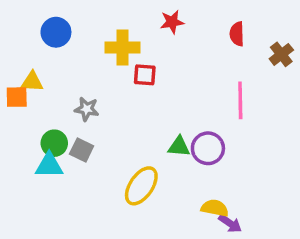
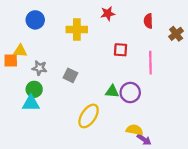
red square: (145, 75) -> (121, 50), moved
gray star: (87, 109) -> (39, 68), moved
gray square: (82, 150) -> (70, 75), moved

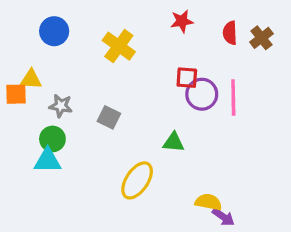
red star: (108, 14) -> (182, 21), moved
yellow cross: (77, 30) -> (119, 46), turned 36
brown cross: (176, 34) -> (261, 38), moved
purple circle: (130, 92) -> (202, 94), moved

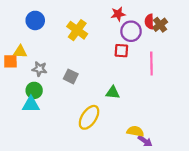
brown cross: (261, 38) -> (160, 25), moved
purple circle: (202, 94) -> (131, 31), moved

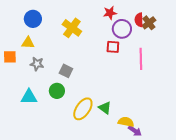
yellow triangle: (20, 52) -> (28, 43), moved
green circle: (34, 90) -> (57, 91), moved
green triangle: (113, 93) -> (105, 108), moved, turned 32

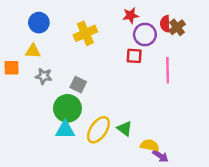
yellow cross: (72, 28) -> (85, 33), turned 30
green circle: (57, 91) -> (67, 108), size x1.5
cyan triangle: (29, 97) -> (65, 130), moved

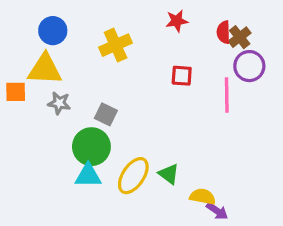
purple circle: (145, 34) -> (249, 66), moved
yellow triangle: (33, 51) -> (45, 69), size x1.6

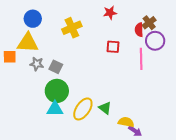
red semicircle: (224, 32) -> (139, 30), moved
gray square: (106, 114) -> (56, 67), moved

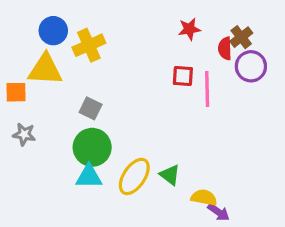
red star: (110, 13) -> (189, 29), moved
yellow cross: (72, 28) -> (89, 45), moved
pink line: (141, 59) -> (207, 89), moved
gray star: (37, 64) -> (24, 134), moved

